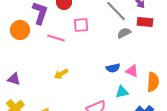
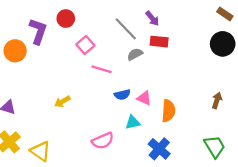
pink square: (81, 25) -> (85, 45), turned -35
pink line: (56, 38) -> (102, 69), moved

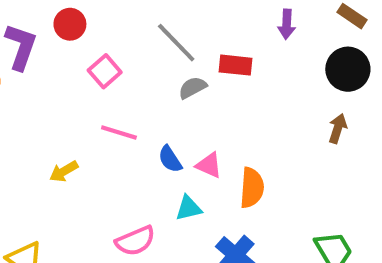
purple arrow: (152, 19) -> (287, 24), moved, turned 42
pink line: (102, 69) -> (119, 133), moved
blue semicircle: (122, 95) -> (170, 159), turned 70
brown arrow: (217, 100) -> (338, 128), moved

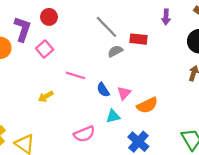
pink square: (105, 71) -> (45, 49), moved
pink triangle: (209, 165) -> (124, 93), turned 48
orange semicircle: (252, 188) -> (147, 105), turned 60

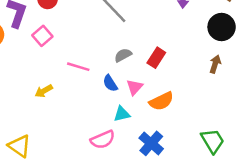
red rectangle: (138, 39) -> (156, 58), moved, turned -63
gray semicircle: (115, 51) -> (123, 55), moved
pink semicircle: (84, 134) -> (103, 140), moved

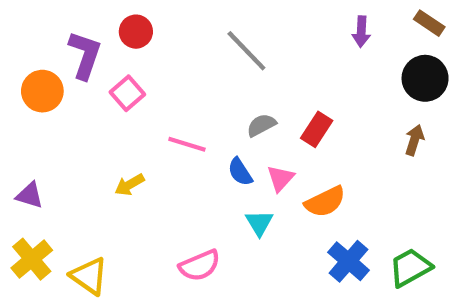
cyan triangle: (122, 114) -> (259, 223), turned -48
pink semicircle: (103, 140) -> (200, 265), moved
green trapezoid: (213, 141) -> (410, 268), turned -88
blue cross: (151, 143) -> (349, 261), moved

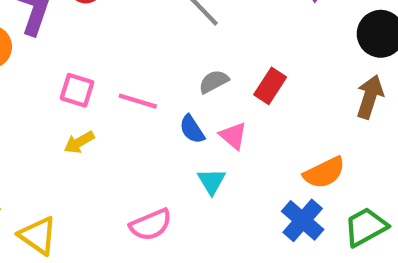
pink square: (127, 93) -> (77, 90), moved, turned -32
brown arrow: (414, 140) -> (370, 97), size x1.4
pink triangle: (280, 178) -> (233, 136), turned -32
orange semicircle: (325, 202) -> (324, 173), moved

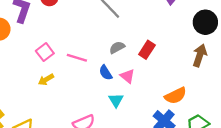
pink square: (77, 90) -> (45, 52), turned 36

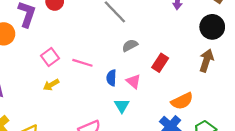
gray semicircle: (117, 47) -> (130, 45), moved
red rectangle: (147, 50) -> (160, 63), moved
blue semicircle: (106, 73) -> (111, 78), turned 35

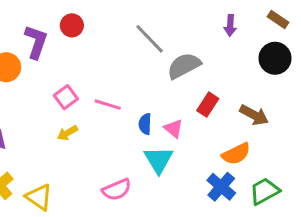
gray semicircle: (130, 45) -> (184, 66), moved, size x1.6
brown arrow: (206, 60) -> (254, 115), moved, turned 100
cyan triangle: (122, 106) -> (158, 160), size x1.5

